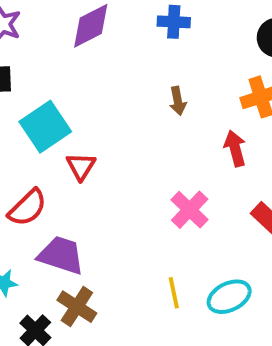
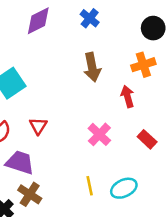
blue cross: (174, 22) -> (90, 18), turned 36
brown arrow: (178, 101) -> (92, 67), size x1.6
red triangle: (81, 166) -> (38, 126), moved

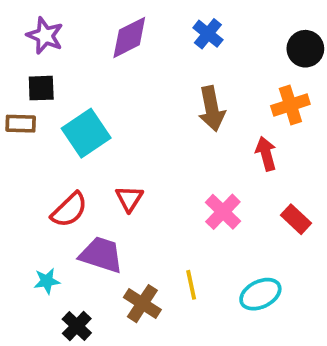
yellow line: (90, 186) -> (191, 285), moved
brown cross: (30, 194) -> (142, 304), moved

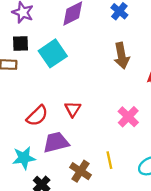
cyan square: (86, 133) -> (53, 53), moved
purple trapezoid: (101, 255) -> (56, 142), turned -32
cyan star: (47, 281) -> (24, 158), size x1.5

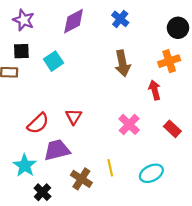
cyan square: (53, 53) -> (54, 61), size x0.7
cyan star: (24, 158) -> (25, 166), turned -30

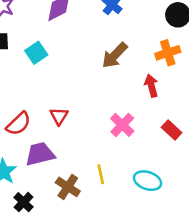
brown arrow: (122, 63) -> (115, 55), turned 55
cyan ellipse: (151, 173) -> (148, 181), turned 45

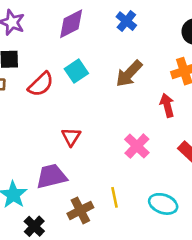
cyan square: (36, 53) -> (76, 71), moved
red semicircle: (18, 124) -> (41, 84), moved
brown cross: (68, 187) -> (80, 210), turned 30

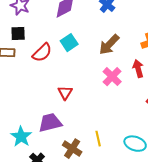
pink cross: (137, 146) -> (112, 77), moved
brown cross: (80, 210) -> (72, 149), turned -30

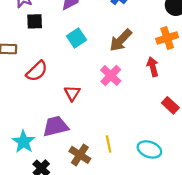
black square: (18, 34) -> (35, 21), moved
red semicircle: (42, 53) -> (37, 71), moved
pink cross: (112, 77) -> (111, 76), moved

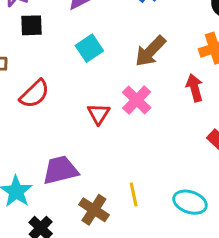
red triangle: (72, 93) -> (99, 114), moved

